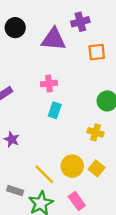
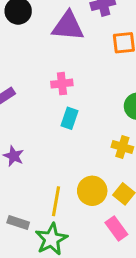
yellow line: (44, 174) -> (56, 201), turned 55
pink rectangle: (77, 201) -> (116, 229), moved

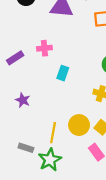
pink cross: (62, 84) -> (44, 48), moved

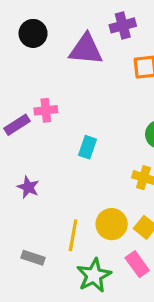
pink cross: (44, 48) -> (46, 110), moved
green star: (50, 160) -> (94, 275), moved

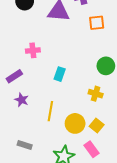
purple rectangle: (17, 125) -> (14, 76), moved
yellow line: (73, 235) -> (50, 111), moved

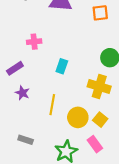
yellow cross: (96, 94) -> (99, 86), size x1.5

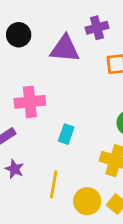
pink cross: (34, 42) -> (30, 102), size x1.5

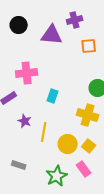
purple star: (14, 169) -> (25, 121), moved

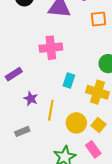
pink cross: (27, 73) -> (51, 48), moved
cyan rectangle: (53, 96) -> (69, 81), moved
gray rectangle: (19, 165) -> (22, 131), moved, turned -40

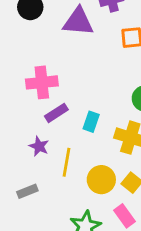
pink cross: (51, 48) -> (42, 82), moved
purple rectangle: (14, 74) -> (56, 113), moved

